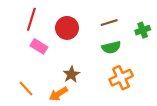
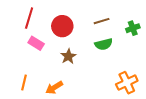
brown star: (71, 74) -> (68, 56), moved
orange cross: (121, 78) -> (127, 83), moved
orange line: (26, 88) -> (24, 83), turned 56

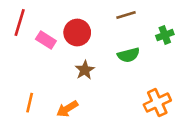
red line: (29, 18) -> (20, 22), moved
brown line: (102, 21) -> (126, 15), moved
pink rectangle: (36, 43) -> (46, 40), moved

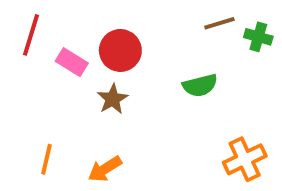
brown line: (126, 15) -> (219, 23), moved
green cross: (165, 35) -> (258, 37), moved, turned 36
brown star: (85, 70) -> (113, 99), moved

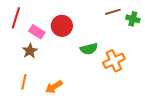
green semicircle: (200, 85) -> (89, 49), moved
brown star: (113, 99) -> (30, 51), moved
orange cross: (245, 159) -> (114, 61), moved

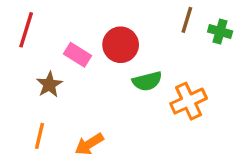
brown line: (113, 12) -> (187, 20), turned -56
red circle: (62, 26) -> (121, 45), moved
pink rectangle: (37, 32) -> (78, 55), moved

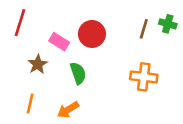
brown line: (187, 20) -> (144, 29), moved
green semicircle: (147, 81) -> (78, 73), moved, turned -95
orange cross: (189, 101) -> (144, 77), turned 32

